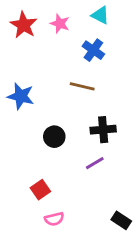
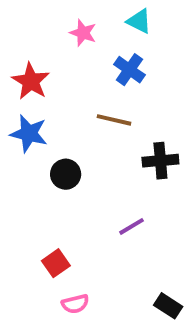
red star: (24, 25) -> (31, 81), moved
black cross: (103, 130) -> (160, 161), moved
black circle: (54, 137) -> (66, 174), moved

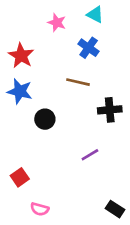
red square: (56, 263) -> (20, 177), moved
pink semicircle: (75, 304) -> (40, 209), moved, turned 30

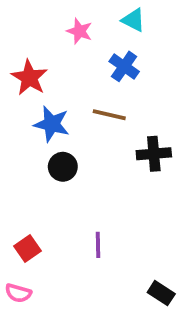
blue star: (20, 91) -> (52, 124), moved
purple line: (90, 155) -> (98, 245), moved, turned -60
pink semicircle: (40, 209) -> (18, 293), moved

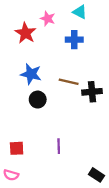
blue cross: (124, 66) -> (74, 40), turned -35
red star: (29, 78) -> (25, 33), moved
brown line: (109, 115) -> (69, 82), moved
red square: (27, 248) -> (17, 148), turned 32

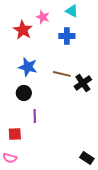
black cross: (92, 92) -> (83, 83), turned -30
black circle: (38, 100) -> (24, 93), moved
purple line: (59, 146) -> (35, 116), moved

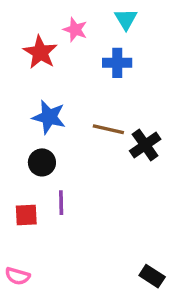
cyan triangle: (72, 11) -> (126, 19), turned 32
red square: (15, 134) -> (26, 215), moved

